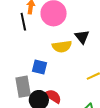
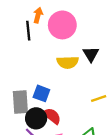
blue square: (39, 67) -> (41, 93), moved

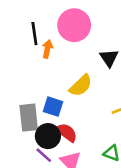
orange arrow: (38, 15) -> (47, 49), moved
yellow semicircle: (68, 62) -> (81, 86), moved, turned -40

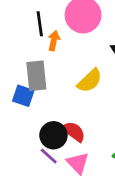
blue square: (53, 107) -> (23, 96), moved
gray rectangle: (29, 118) -> (36, 76), moved

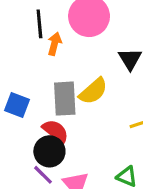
gray rectangle: (36, 76) -> (65, 99), moved
red semicircle: (74, 132) -> (55, 131), moved

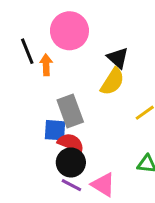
yellow semicircle: (93, 91) -> (112, 82), moved
blue square: (17, 105) -> (55, 130), moved

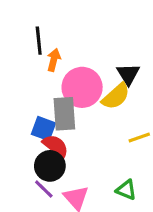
pink circle: (69, 31) -> (82, 87), moved

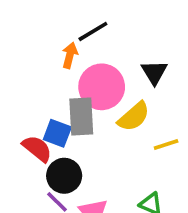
black line: (39, 41) -> (93, 31), moved, turned 64
yellow semicircle: (116, 96) -> (134, 117), moved
red semicircle: (56, 146) -> (37, 149), moved

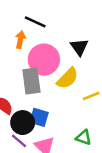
black line: (93, 31) -> (35, 22), turned 60
blue square: (57, 133) -> (39, 117), moved

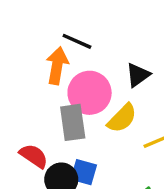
orange arrow: (20, 40) -> (57, 66), size x1.5
black triangle: (79, 47) -> (138, 75), turned 30

